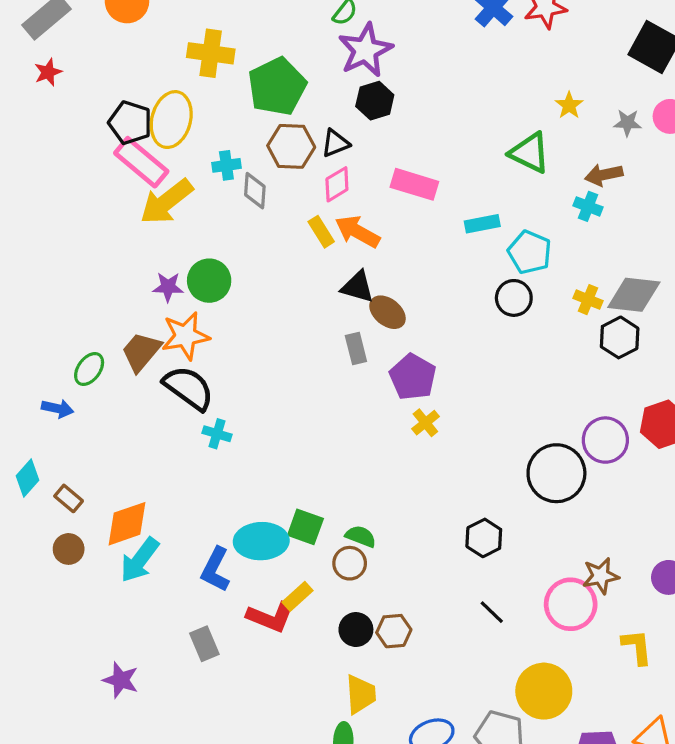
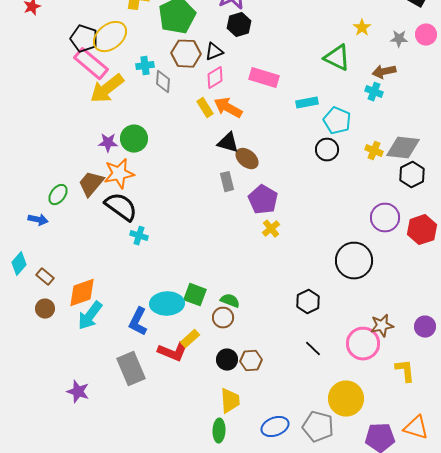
yellow ellipse: (171, 120) -> (110, 37), turned 36
black hexagon: (620, 337) -> (412, 175), moved
purple circle: (605, 440) -> (385, 218), moved
gray rectangle: (204, 644) -> (131, 369), size x1.5

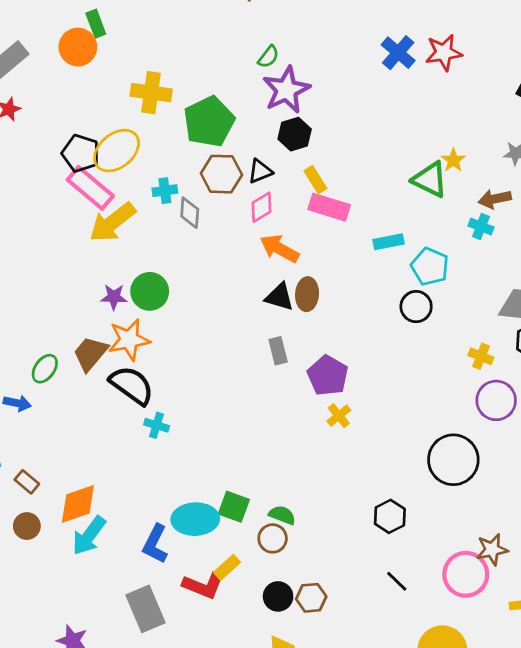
yellow star: (362, 28) -> (453, 160), moved
yellow rectangle: (205, 108) -> (315, 180), moved
yellow cross: (374, 151) -> (481, 356), moved
brown ellipse: (247, 159) -> (307, 294), moved, turned 55

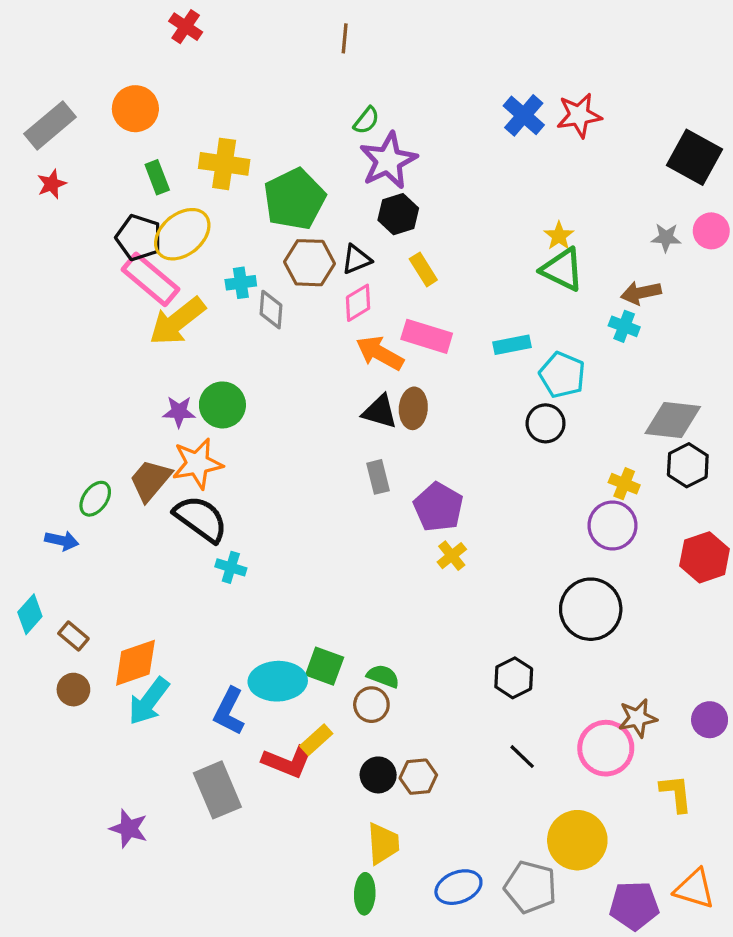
green rectangle: (96, 24) -> (157, 177), moved
yellow star: (453, 160) -> (559, 236), moved
pink rectangle: (329, 207) -> (427, 336), moved
purple circle: (496, 400) -> (612, 525), moved

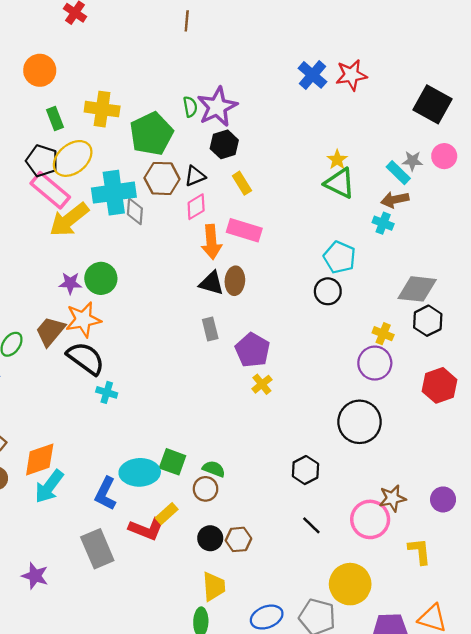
green semicircle: (366, 120) -> (190, 107), moved, turned -48
cyan cross: (241, 283) -> (114, 193), size x2.0
cyan rectangle: (512, 345) -> (398, 173), moved, turned 55
orange arrow: (380, 353) -> (211, 242), turned -124

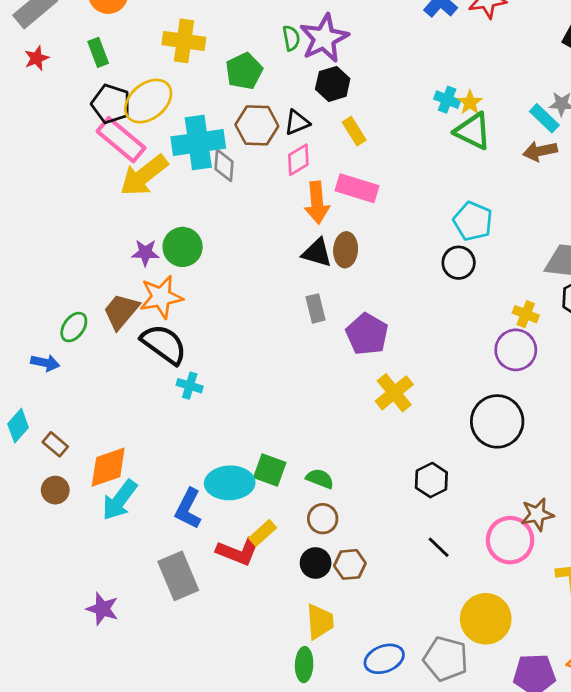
green rectangle: (55, 118) -> (98, 52), moved
green pentagon: (151, 134) -> (244, 71), size x0.7
cyan cross: (383, 223) -> (447, 100), moved
yellow cross: (262, 384) -> (394, 393), moved, size x1.5
brown circle: (206, 489) -> (323, 519), moved

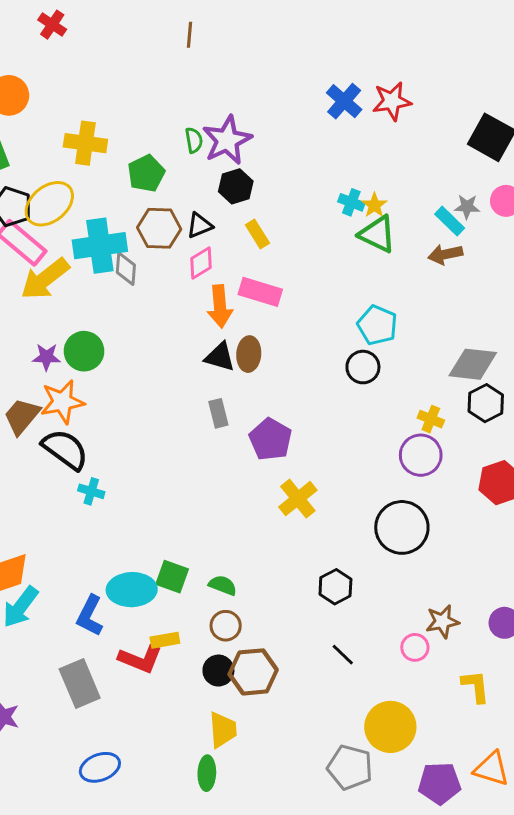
yellow rectangle: (263, 533) -> (165, 640), turned 32
pink circle: (510, 540) -> (415, 647), size x0.6
brown hexagon: (350, 564) -> (253, 672), size x1.5
blue ellipse: (384, 659) -> (100, 767), moved

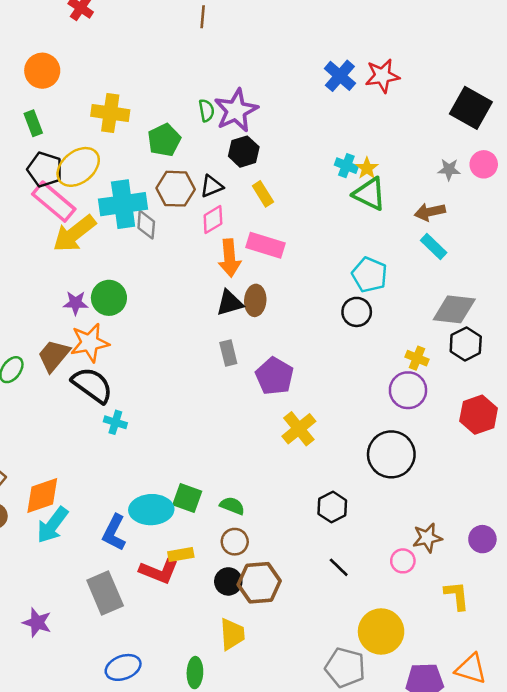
cyan rectangle: (450, 221) -> (434, 246), moved
black triangle: (220, 357) -> (230, 303), turned -32
green ellipse: (207, 773) -> (195, 673), moved

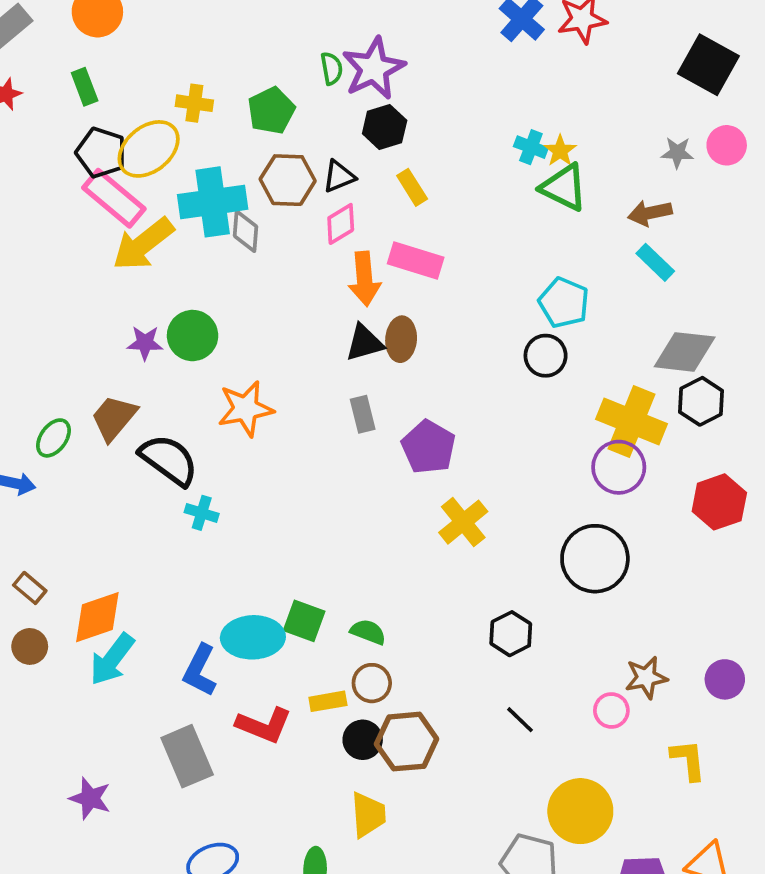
yellow cross: (110, 113) -> (194, 103), moved, size x0.7
orange star: (90, 343) -> (246, 409), moved
yellow cross: (417, 358) -> (632, 421), size x2.0
yellow rectangle: (181, 555) -> (328, 701), moved

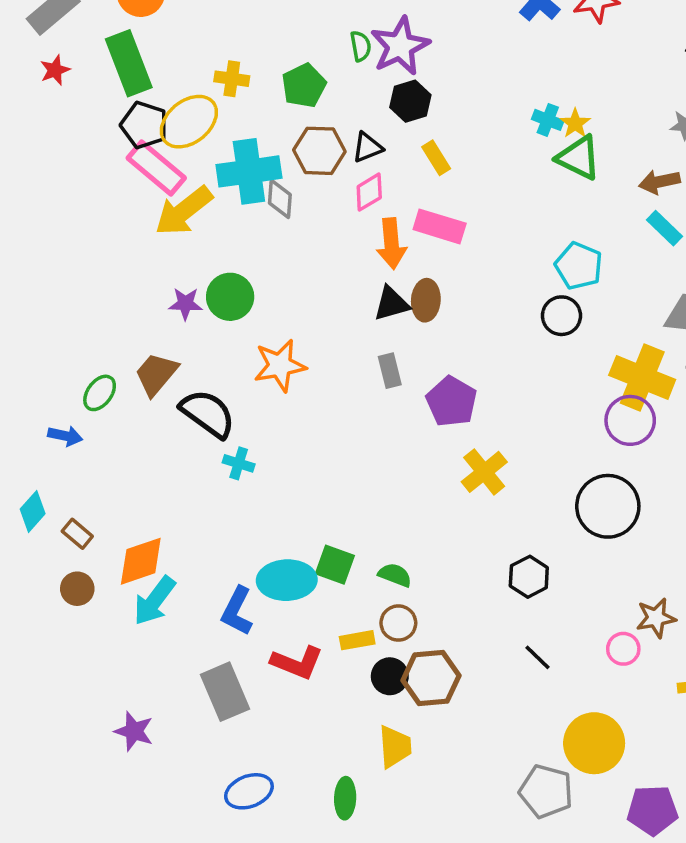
green rectangle: (85, 87) -> (129, 63), size x1.8

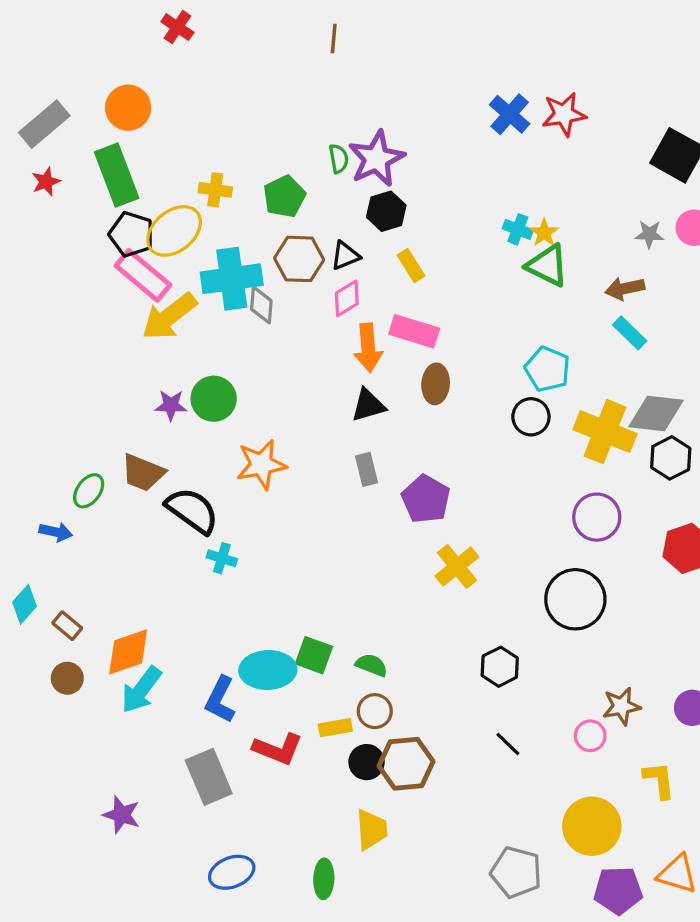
brown ellipse: (426, 300) -> (436, 384), moved
brown trapezoid: (156, 374) -> (143, 473), turned -108
yellow cross: (642, 377) -> (605, 432), moved
yellow circle: (594, 743) -> (592, 826), moved

